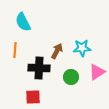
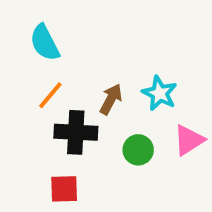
cyan star: (82, 48) -> (160, 93), turned 30
orange line: (15, 50) -> (50, 95), moved, turned 35

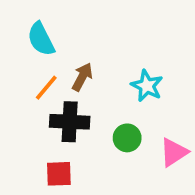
brown arrow: (111, 99) -> (82, 77), moved
pink triangle: (189, 140) -> (174, 152), moved

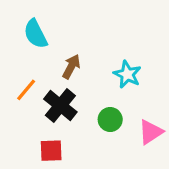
orange line: (46, 88) -> (26, 90), moved
black cross: (70, 122) -> (60, 106), turned 36

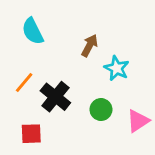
brown arrow: (71, 67) -> (90, 45), moved
red square: (51, 151) -> (31, 134), moved

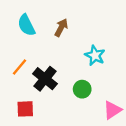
brown arrow: (90, 45) -> (61, 28), moved
pink triangle: (138, 121) -> (112, 110), moved

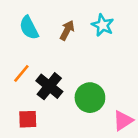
cyan star: (95, 55) -> (103, 25), moved
green circle: (82, 89) -> (90, 98), size x1.5

